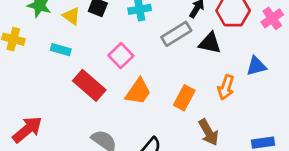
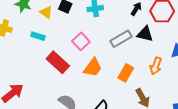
gray rectangle: (176, 34) -> (121, 39), moved

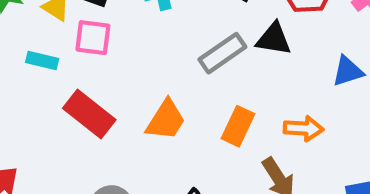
pink square: (81, 41) -> (93, 38), moved, turned -36
orange arrow: (156, 66) -> (303, 128), moved, turned -102

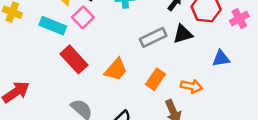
pink square: (93, 38) -> (83, 17), turned 30
black triangle: (274, 39) -> (183, 34), turned -35
cyan rectangle: (42, 60) -> (53, 26), size x1.5

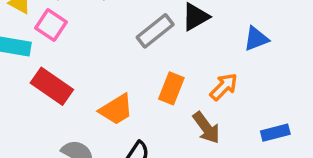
orange trapezoid: (116, 69) -> (116, 109), moved, turned 30
orange arrow: (191, 86) -> (224, 87), turned -45

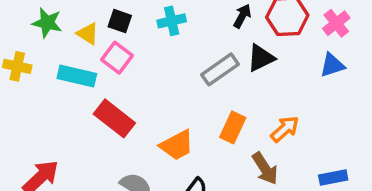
blue triangle: (256, 39) -> (332, 65), moved

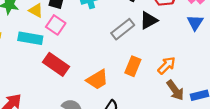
blue triangle: (332, 65) -> (195, 22), turned -36
brown arrow: (265, 168) -> (175, 90), moved

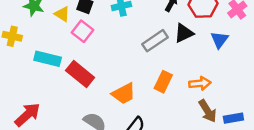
blue triangle: (195, 22) -> (219, 40), moved
cyan rectangle: (30, 38) -> (48, 59), moved
orange arrow: (167, 65) -> (200, 83), turned 36

